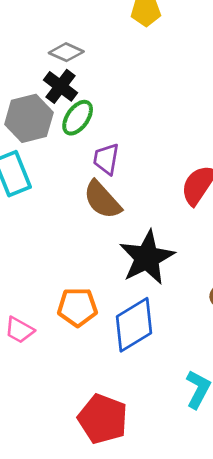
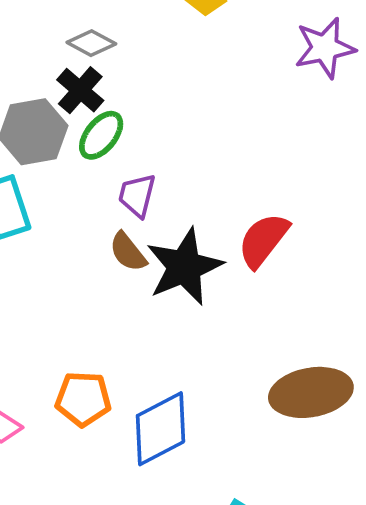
brown semicircle: (102, 200) -> (128, 252), size x0.7
black star: (147, 258) -> (184, 267), moved

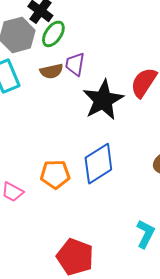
brown semicircle: (128, 252) -> (51, 71), moved, turned -60
blue diamond: (160, 429) -> (98, 164), moved

